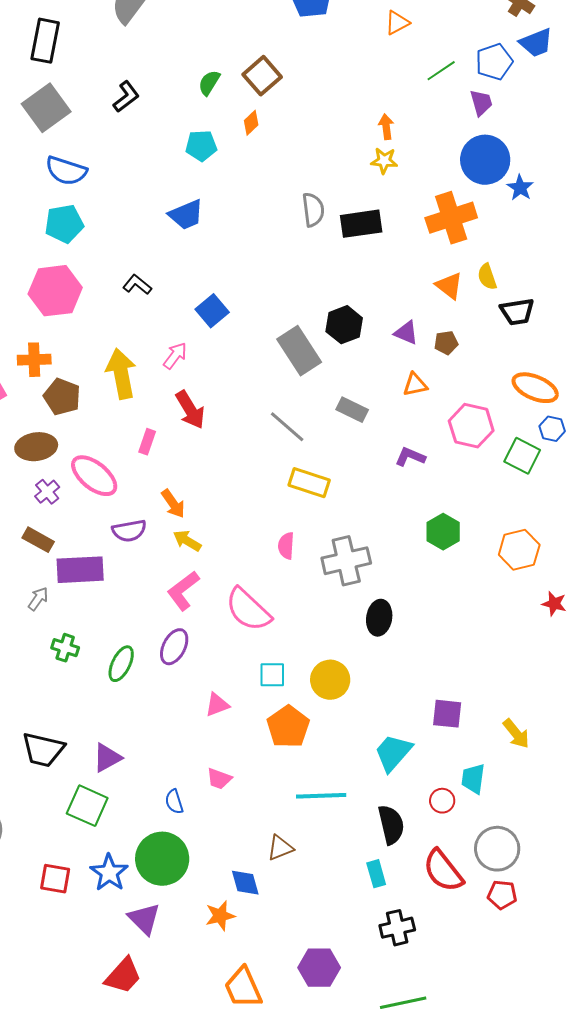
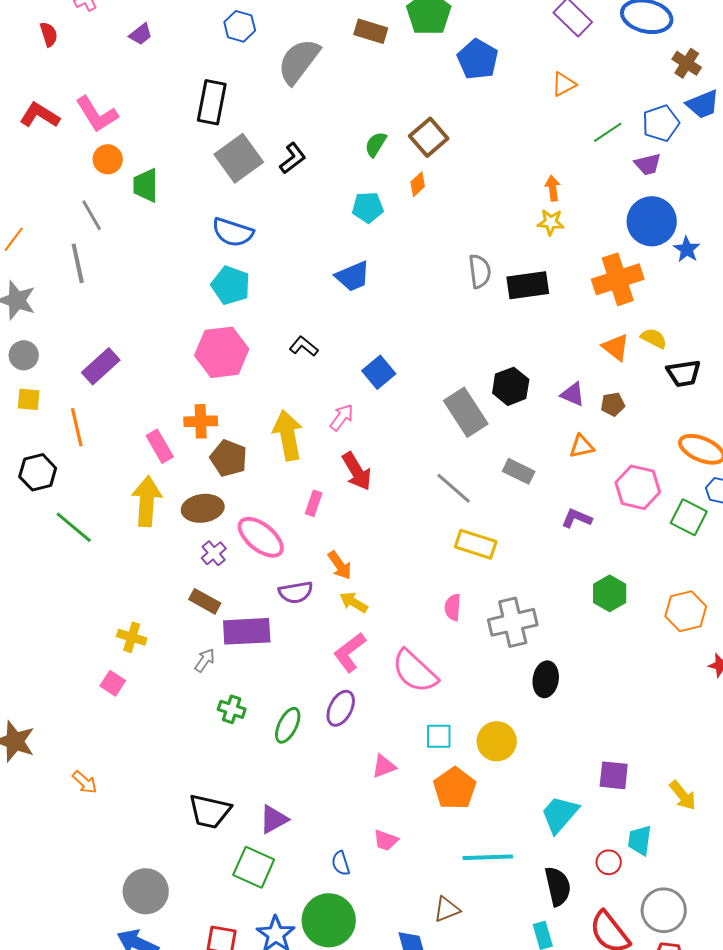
purple trapezoid: (481, 103) -> (648, 164), turned 92
gray square: (46, 108) -> (239, 158), moved
cyan pentagon: (64, 224) -> (231, 285), turned 30
yellow semicircle: (487, 277) -> (654, 338), turned 136

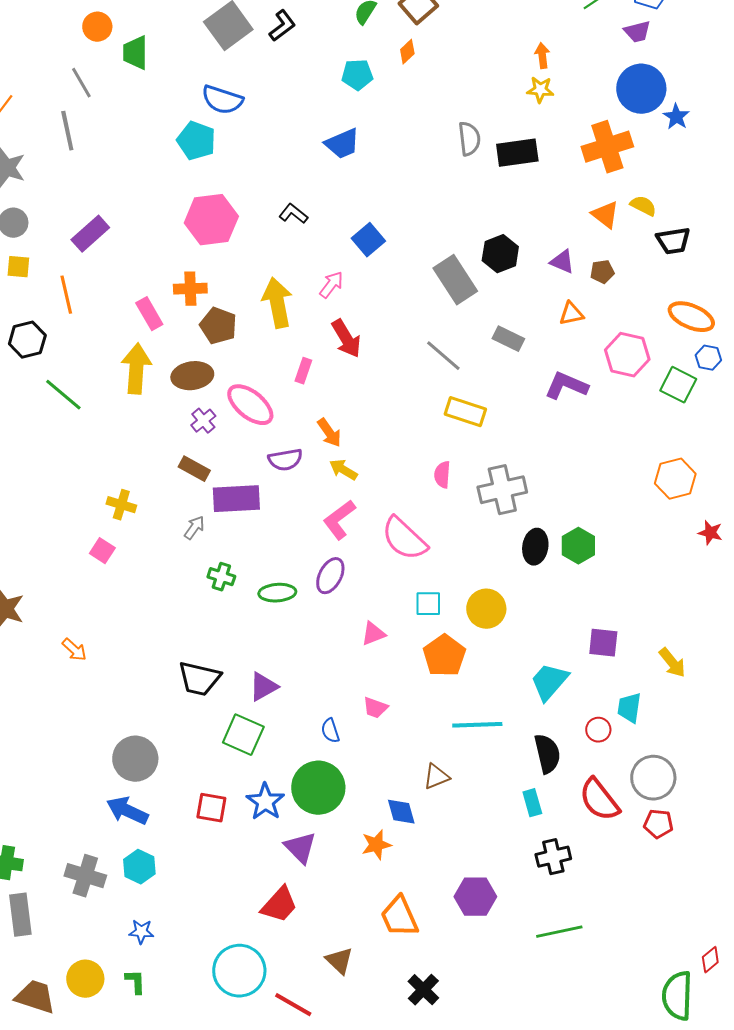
cyan pentagon: (231, 285) -> (196, 141), moved
purple L-shape: (577, 518) -> (566, 386), size x1.4
green hexagon: (610, 593) -> (578, 546), moved
green ellipse: (288, 725) -> (277, 593), turned 60

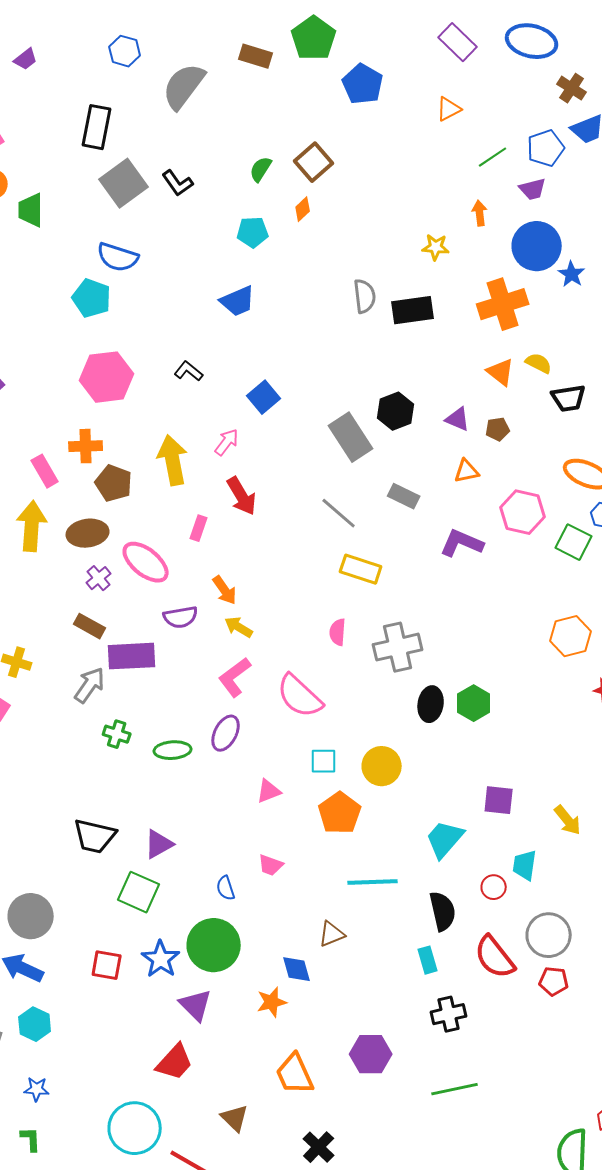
black L-shape: (282, 26) -> (178, 183), turned 92
orange arrow: (542, 56) -> (480, 213), moved
gray arrow: (194, 528) -> (90, 685), size x1.5

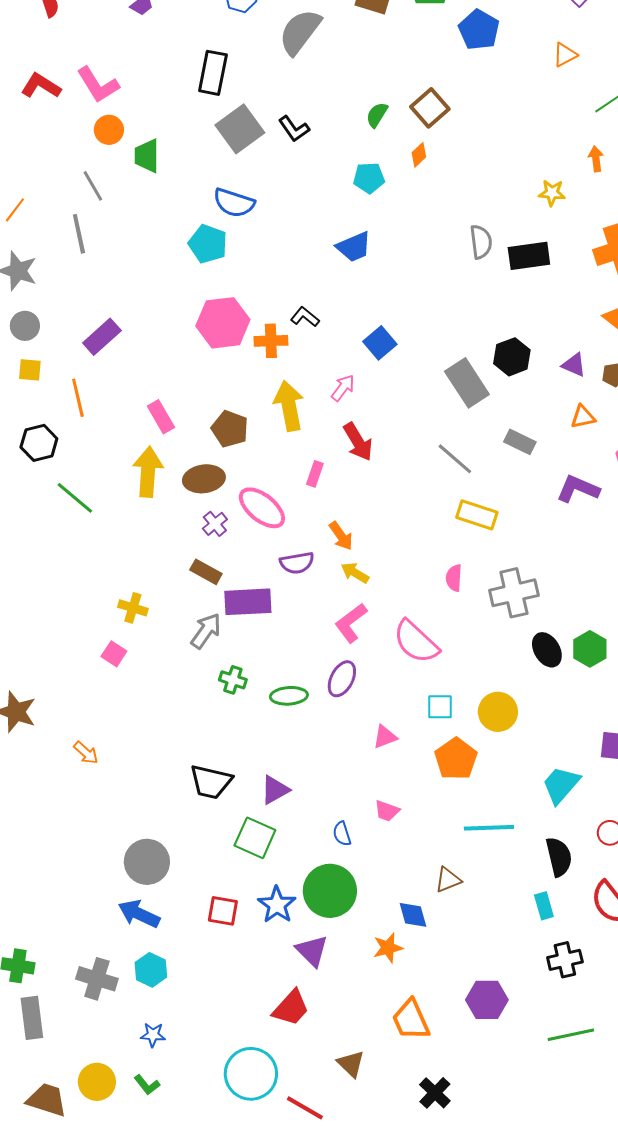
orange cross: (86, 446) -> (271, 341), moved
black ellipse: (431, 704) -> (547, 650), turned -40
green L-shape: (31, 1139) -> (147, 1085), turned 144

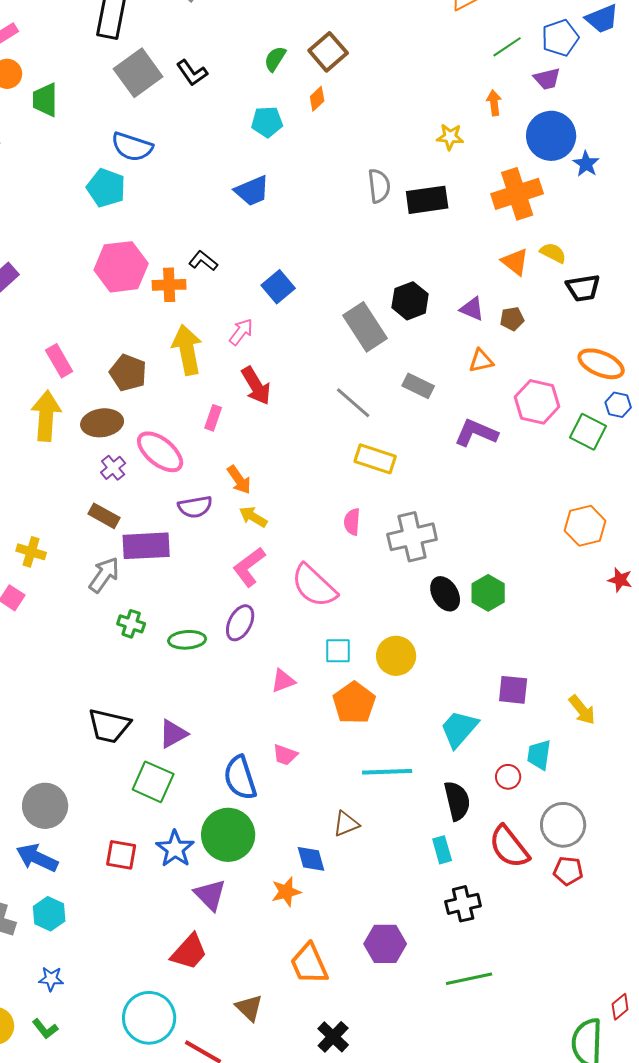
blue semicircle: (342, 834) -> (240, 778), size x1.8

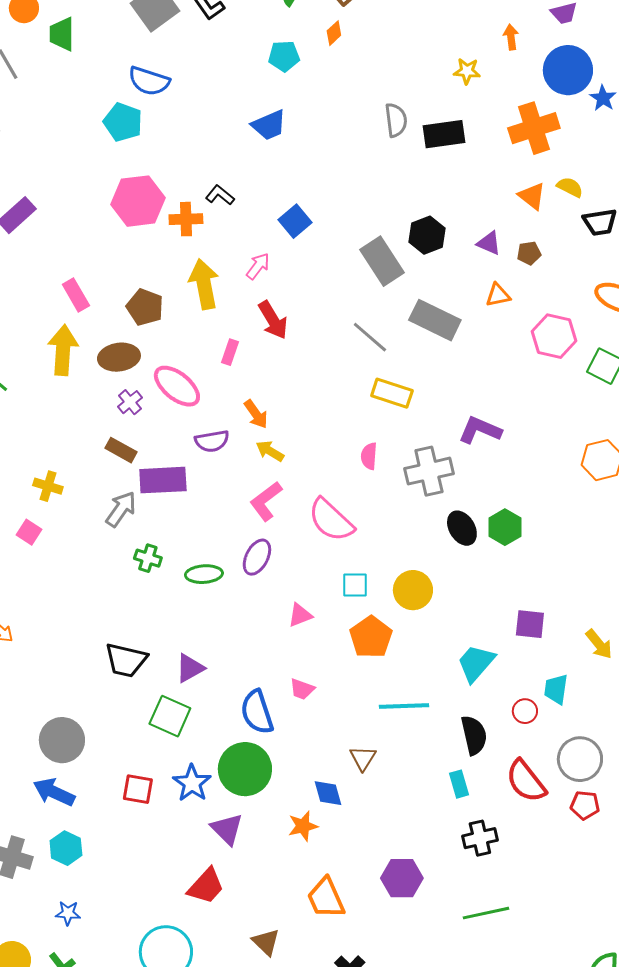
gray rectangle: (418, 386) -> (435, 320), size x1.6
purple L-shape: (476, 433) -> (480, 430), moved
brown triangle: (346, 824) -> (363, 758), turned -36

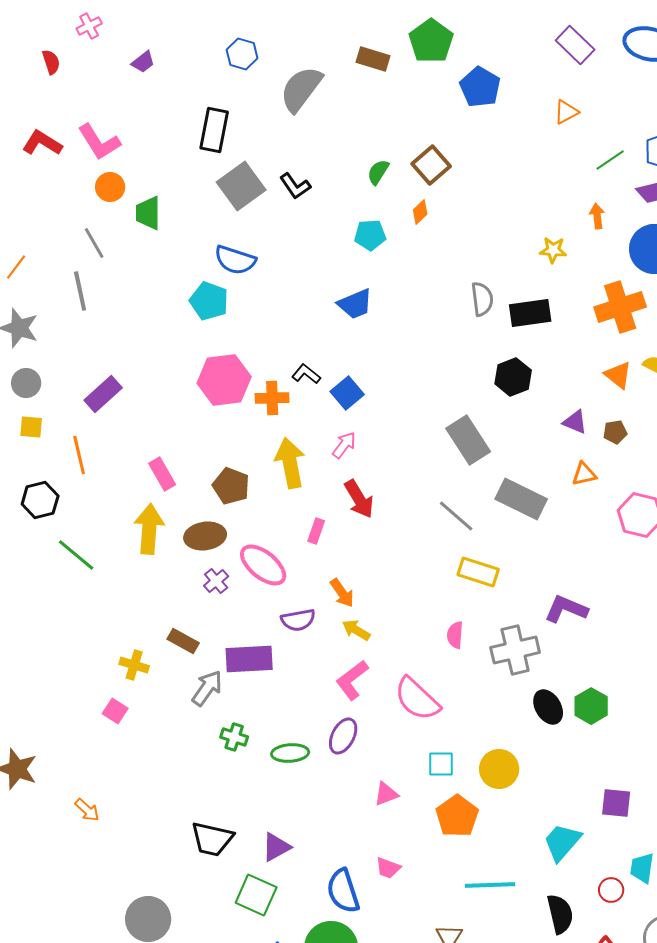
blue square: (295, 221) -> (347, 393), moved
black hexagon: (427, 235) -> (513, 377), moved
brown rectangle: (121, 450) -> (183, 641), moved

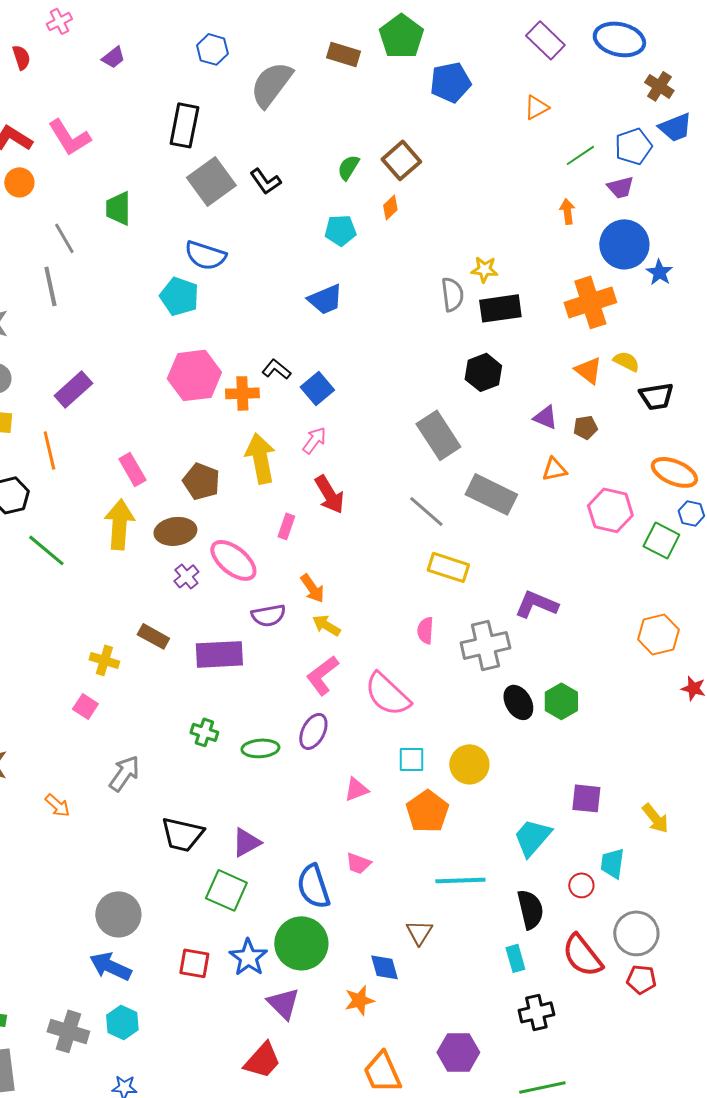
blue pentagon: (480, 87) -> (450, 82), turned 30
orange circle: (110, 187) -> (19, 182), moved
yellow star: (553, 250) -> (484, 269), moved
gray arrow: (207, 688) -> (124, 773), moved

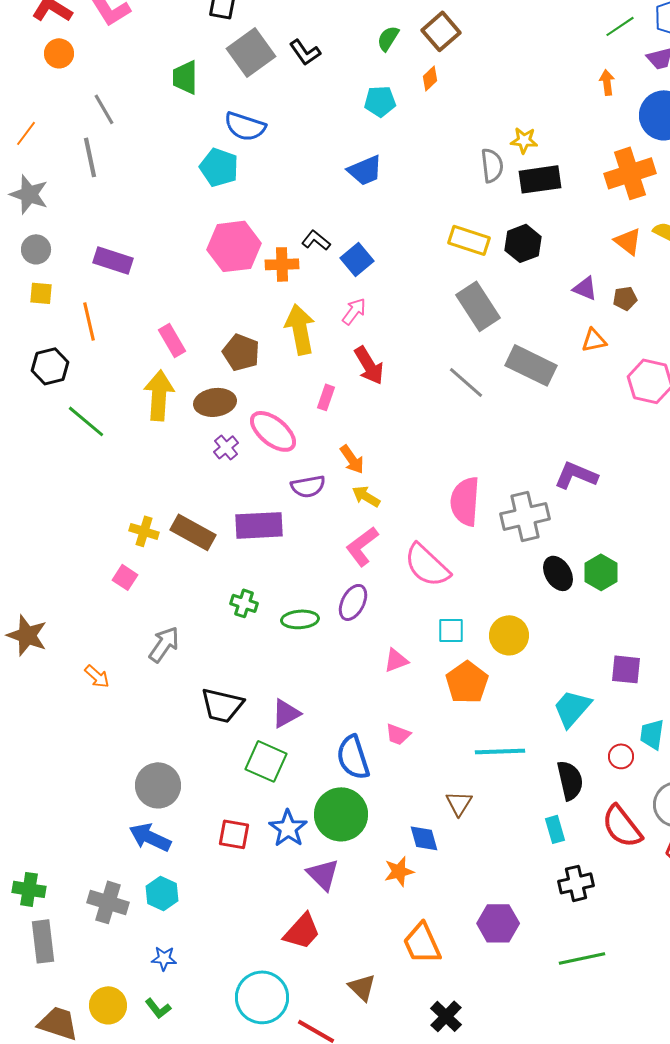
green trapezoid: (118, 208) -> (185, 77), moved
purple rectangle: (73, 389) -> (113, 260), turned 60
yellow rectangle: (448, 567) -> (469, 240), moved
pink semicircle: (425, 630) -> (465, 501), size x1.8
brown rectangle: (153, 636) -> (193, 532), moved, size x1.4

